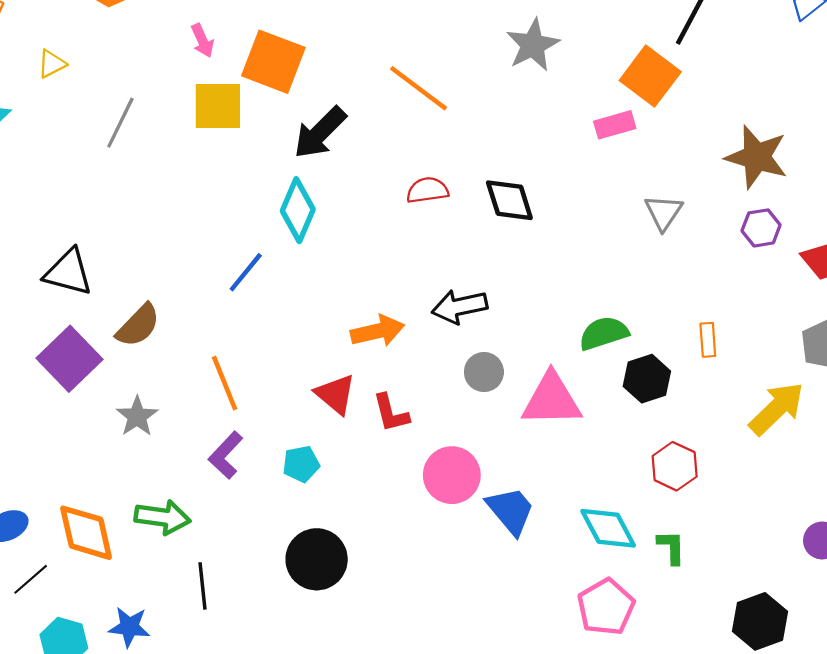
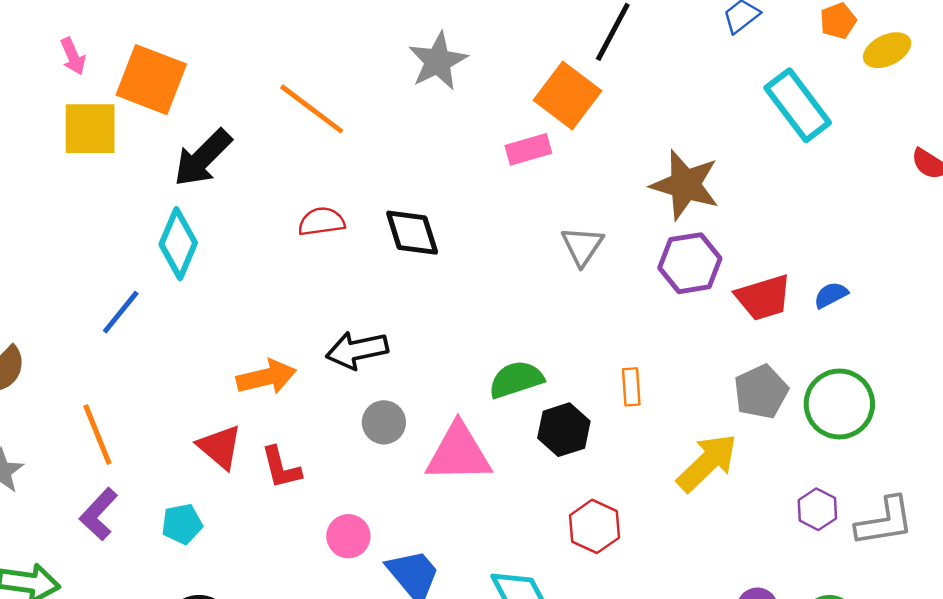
purple hexagon: (761, 228) -> (690, 263), size x1.4
pink circle: (452, 475) -> (348, 536), size x0.7

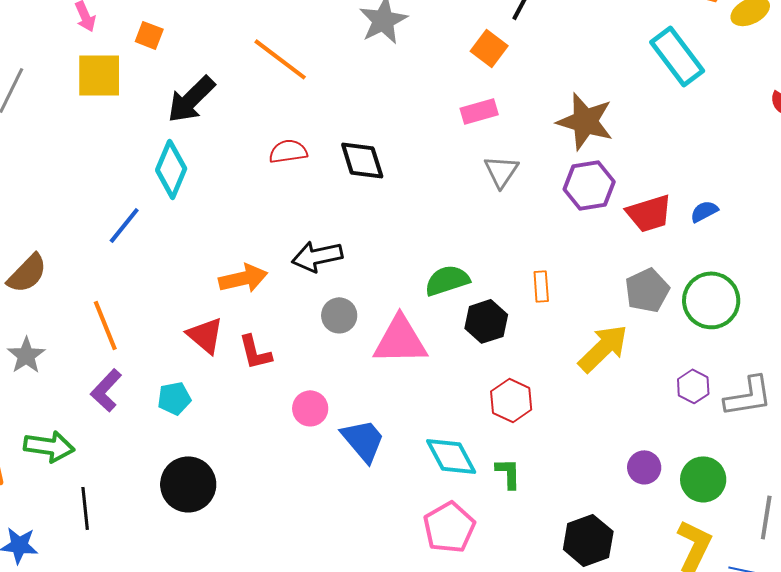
orange square: (151, 80) -> (149, 35), size x0.5
orange square: (568, 95) -> (489, 48), size x0.7
pink rectangle: (528, 149) -> (479, 111), moved

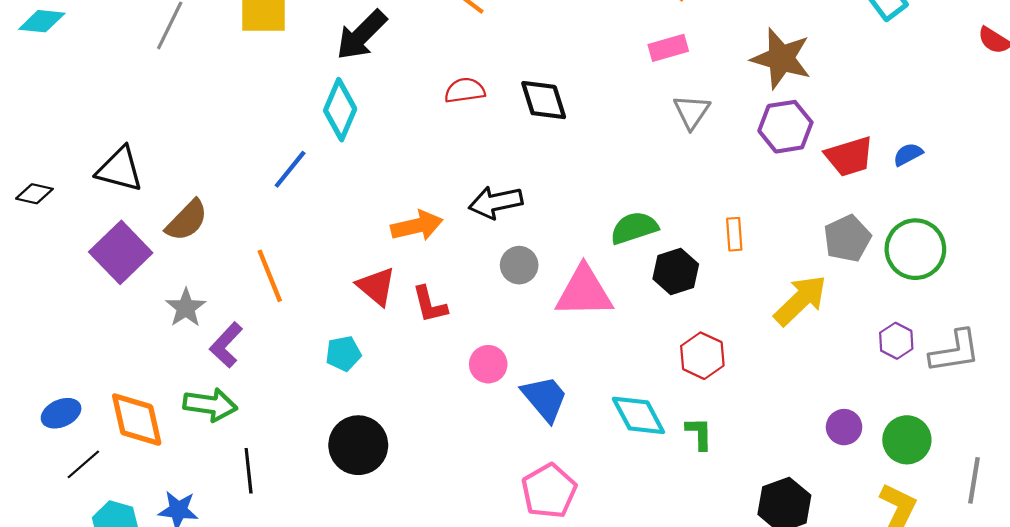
purple L-shape: (106, 390) -> (226, 345), moved
pink pentagon: (449, 527) -> (549, 491), moved

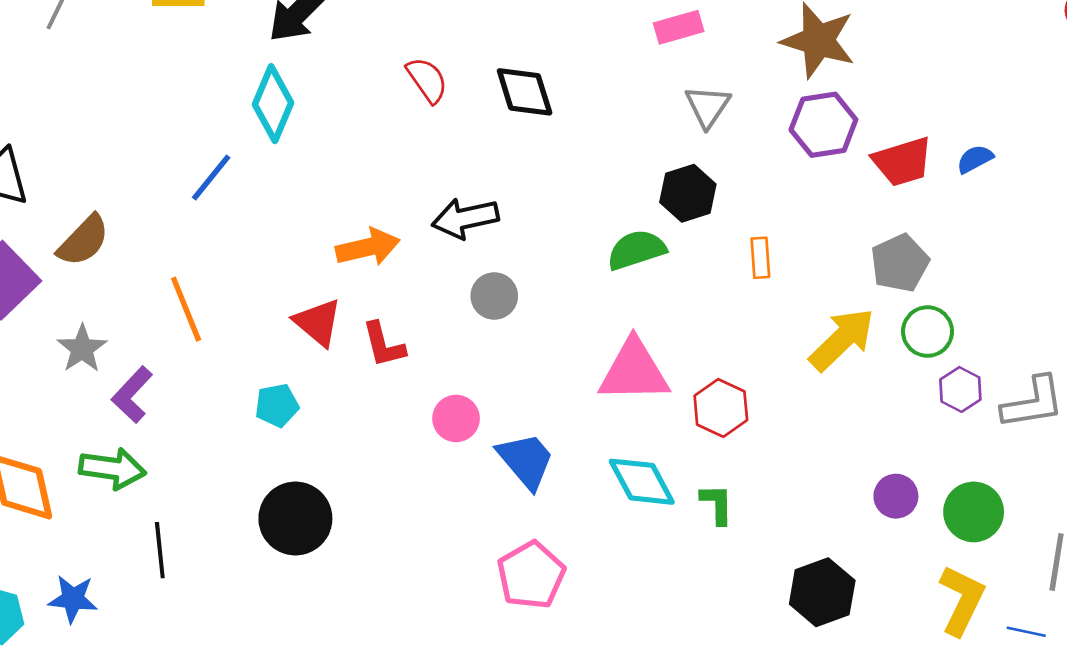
red semicircle: (465, 90) -> (427, 80), turned 63
green circle: (915, 249) -> (928, 332), moved, size x0.7
black hexagon: (676, 272) -> (688, 193), moved
pink triangle: (584, 292) -> (634, 371), moved

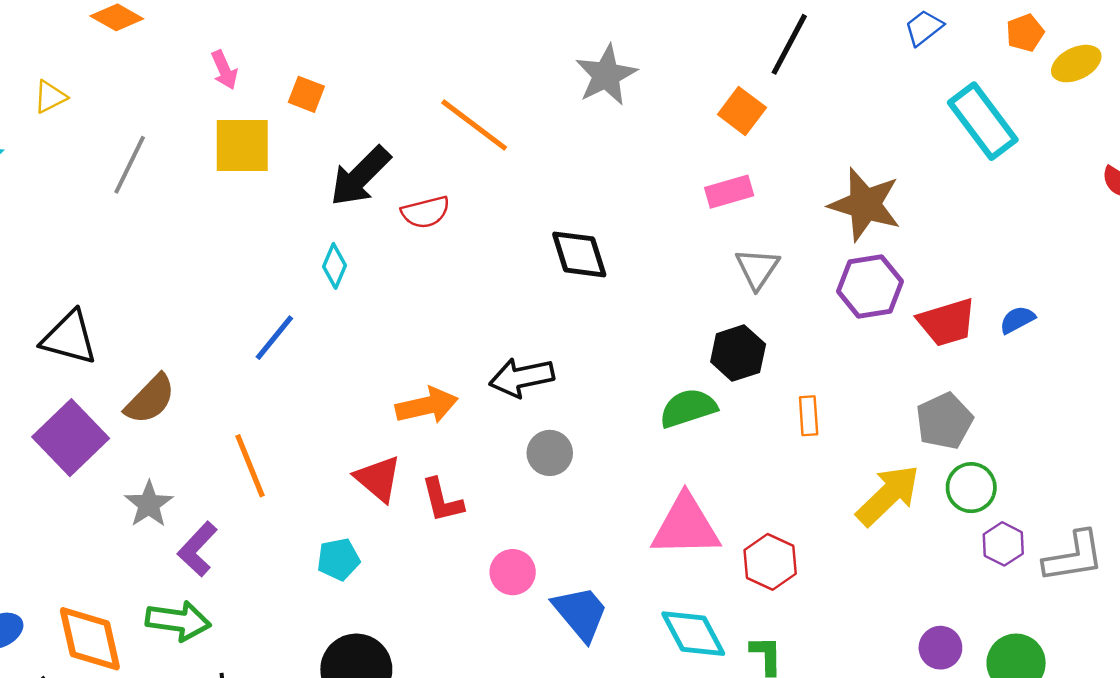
red semicircle: (427, 80) -> (426, 212), moved, turned 111
cyan diamond: (273, 104) -> (335, 266), size x0.6

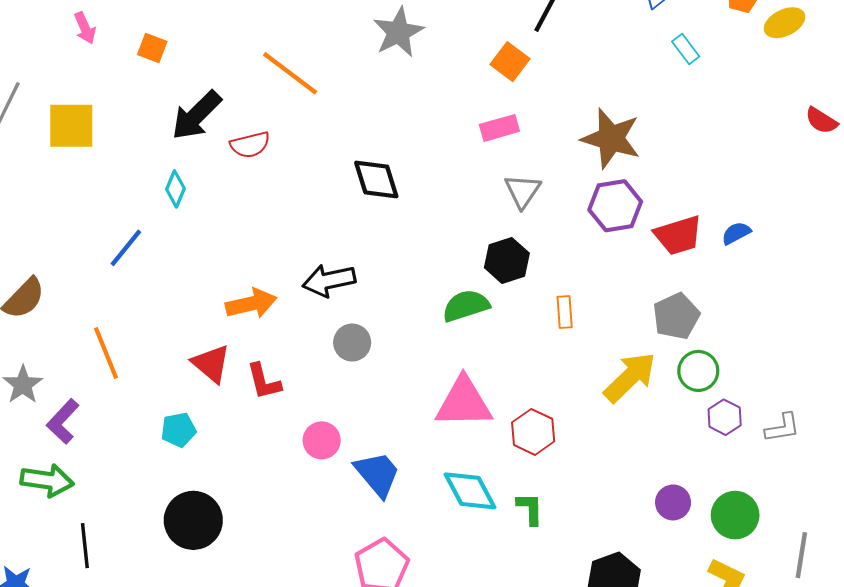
cyan rectangle: (983, 121) -> (686, 49), moved, size x0.5
yellow square: (242, 146) -> (71, 126), moved
gray L-shape: (1074, 557) -> (782, 428), size x0.7

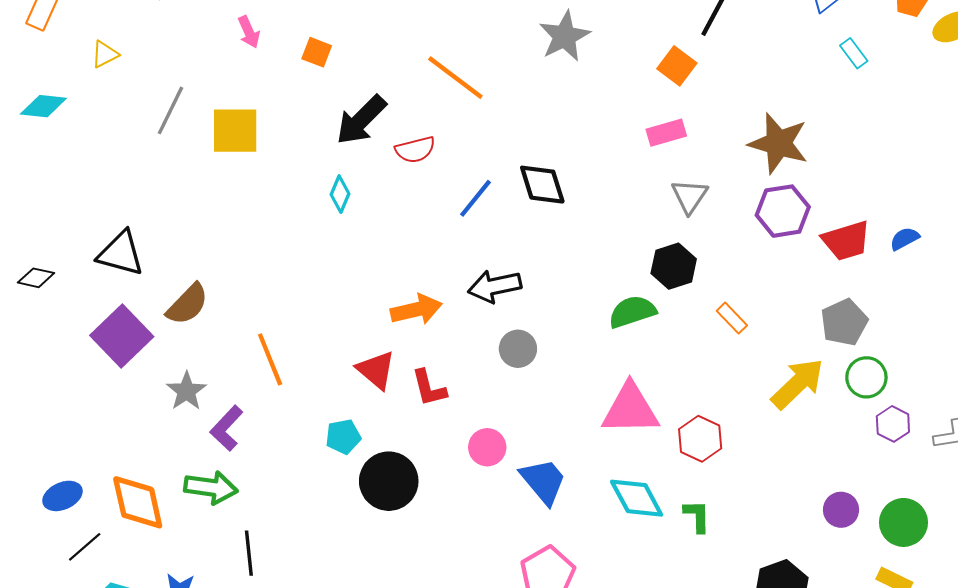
blue line: (126, 248) -> (476, 198), moved
orange rectangle: (565, 312) -> (732, 318), turned -40
black circle: (193, 520) -> (389, 481), moved

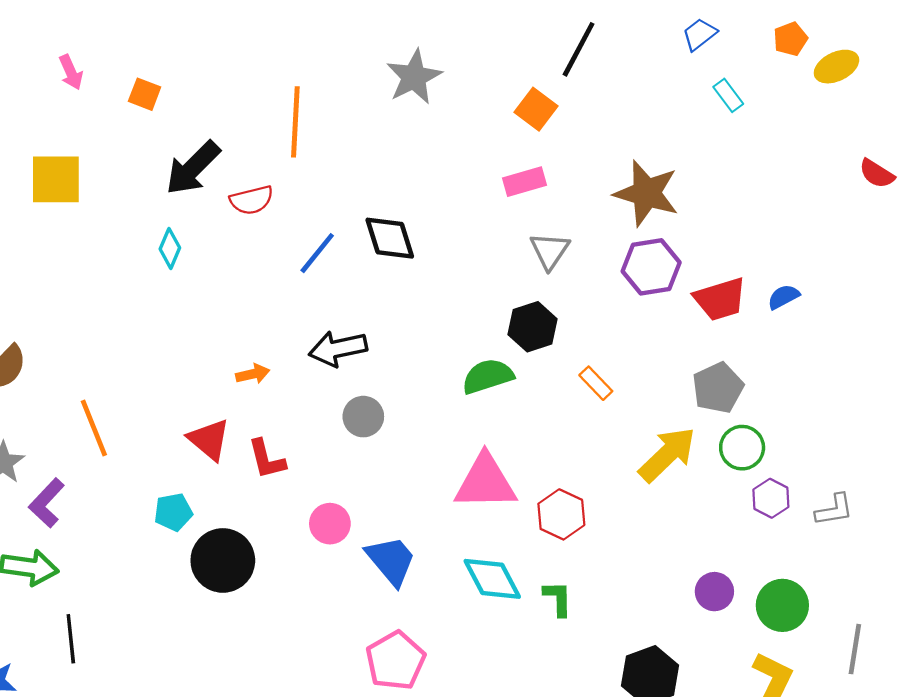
orange line: (455, 78) -> (295, 122), turned 56
orange arrow: (416, 310) -> (253, 374), size x0.6

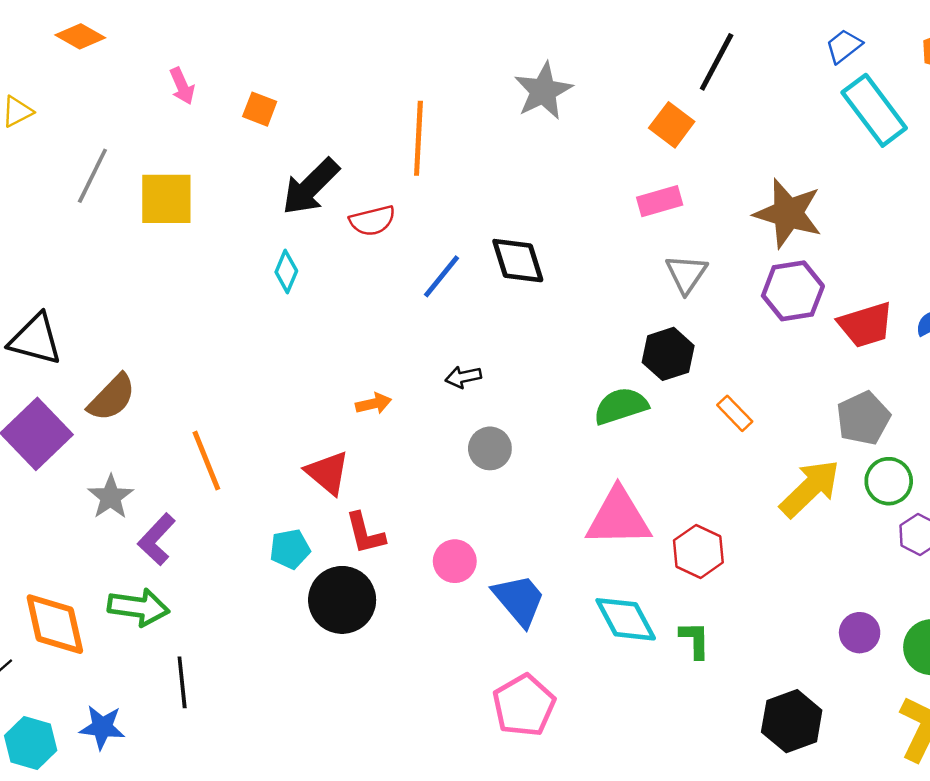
cyan rectangle: (728, 95) -> (874, 110), size x2.0
black arrow: (338, 349) -> (463, 377), size x0.6
red L-shape: (267, 459) -> (365, 533), moved

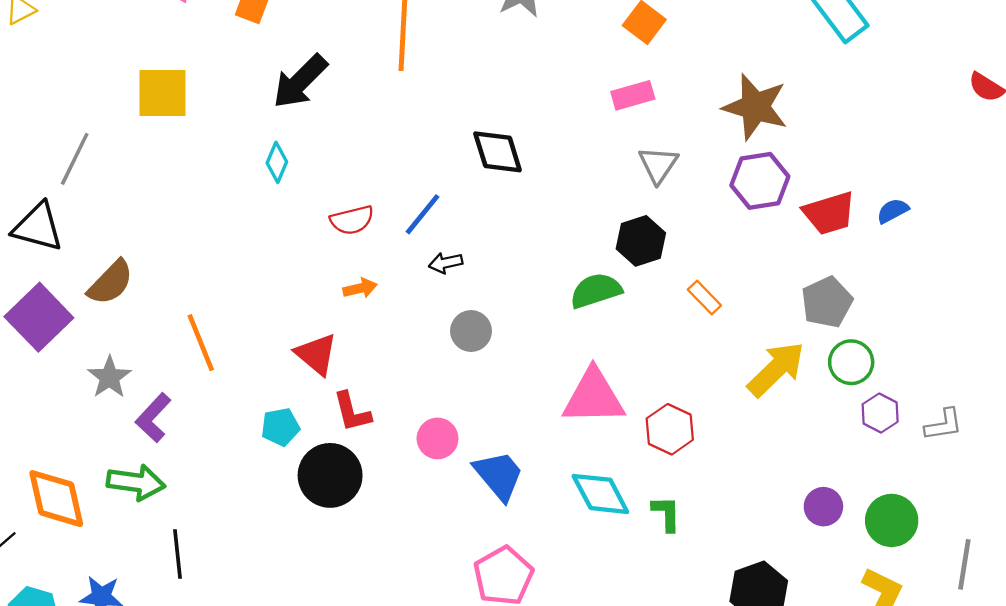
gray line: (92, 176) -> (75, 159), moved
red semicircle: (372, 221) -> (352, 220), moved
blue line: (441, 276) -> (422, 214), moved

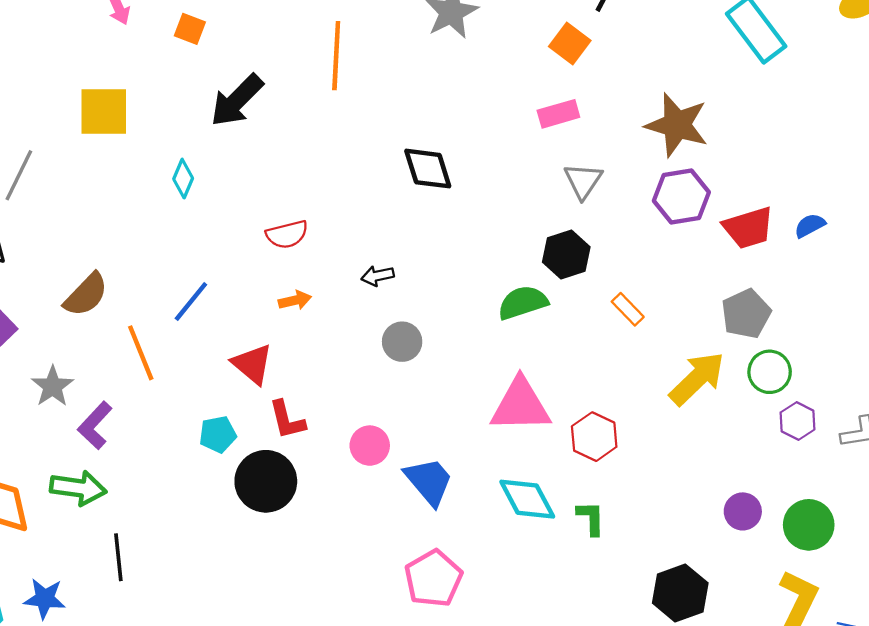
cyan diamond: (277, 162) -> (183, 179), moved
blue line: (422, 214) -> (191, 301), moved
brown semicircle: (111, 282) -> (86, 295), moved

